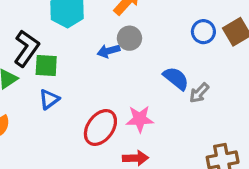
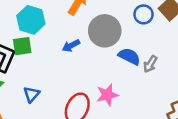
gray circle: (129, 38) -> (105, 31), moved, size x1.6
green square: (46, 66) -> (22, 46), moved

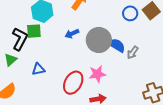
gray circle: (105, 31) -> (99, 40), moved
blue triangle: (31, 94) -> (38, 69), turned 32

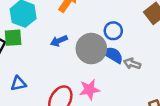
blue circle: (130, 13) -> (113, 31), moved
gray arrow: (133, 52) -> (132, 64), turned 72

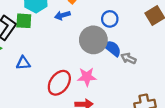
blue circle: (113, 31) -> (110, 19), moved
blue arrow: (59, 41) -> (62, 15), moved

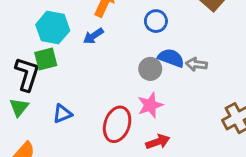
gray circle: (93, 40) -> (150, 69), moved, size x0.6

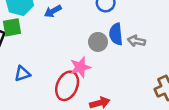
blue semicircle: (171, 58) -> (116, 34), turned -120
pink star: (150, 105) -> (80, 67), moved

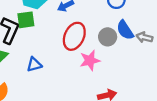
blue semicircle: (116, 34) -> (125, 30), turned -30
red ellipse: (67, 86) -> (74, 36), moved

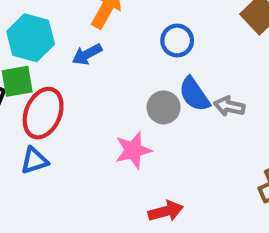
red ellipse: (74, 36) -> (43, 113), moved

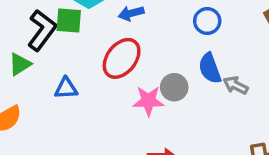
gray circle: (164, 107) -> (174, 87), moved
red ellipse: (43, 113) -> (122, 58), moved

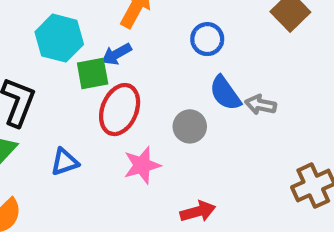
green square: (69, 20) -> (93, 73), moved
pink star: (148, 101) -> (142, 165), moved

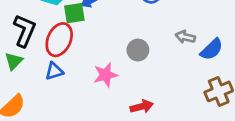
blue semicircle: (225, 93) -> (212, 49), moved, turned -100
red ellipse: (120, 110) -> (59, 40), moved

